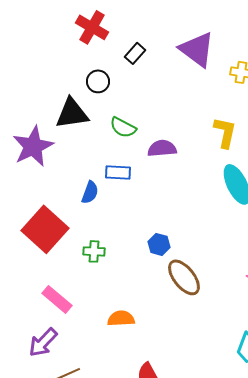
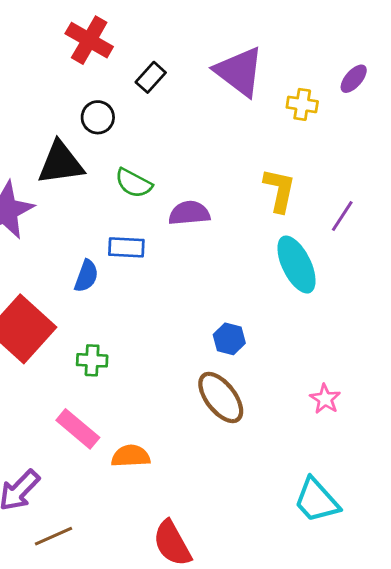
blue hexagon: (159, 244) -> (229, 339), moved
pink rectangle: (57, 299) -> (78, 429), moved

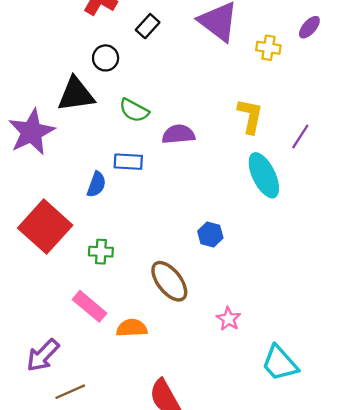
brown ellipse: (221, 397) -> (169, 281), moved
pink star: (325, 399) -> (229, 319), moved

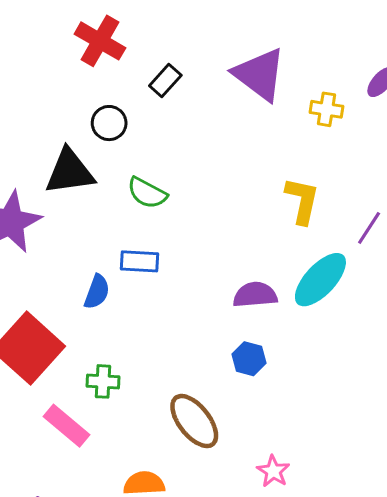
purple semicircle: (178, 134) -> (255, 295), moved
cyan ellipse: (264, 175) -> (320, 280), turned 69
pink rectangle: (90, 306) -> (67, 426), moved

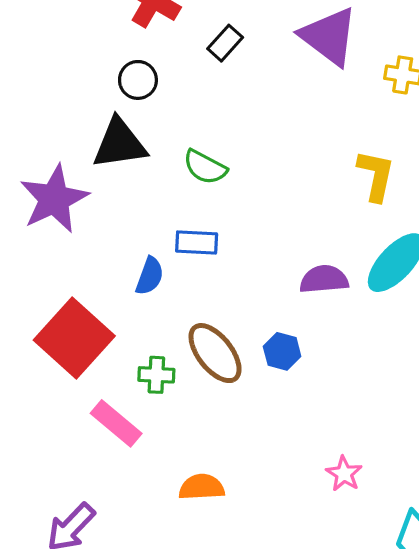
black circle: (109, 123) -> (138, 80), moved
blue hexagon: (249, 359) -> (282, 351), moved
brown ellipse: (194, 421) -> (215, 353), moved

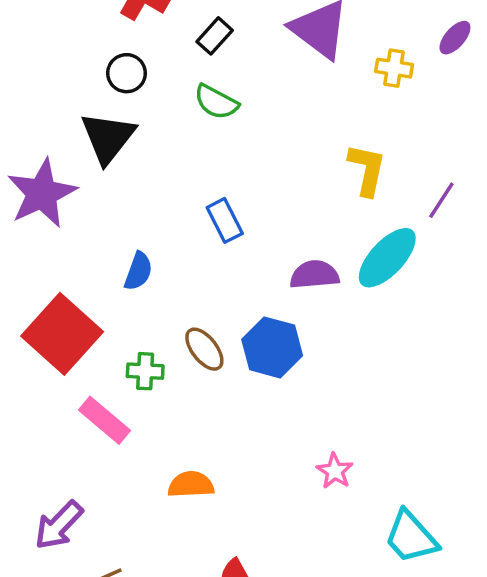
black triangle: (120, 144) -> (108, 137), turned -44
green semicircle: (205, 167) -> (216, 102), moved
blue rectangle: (197, 242) -> (225, 220), moved, turned 60
blue hexagon: (282, 351) -> (272, 347), size x1.6
brown ellipse: (215, 353) -> (204, 349), size x0.7

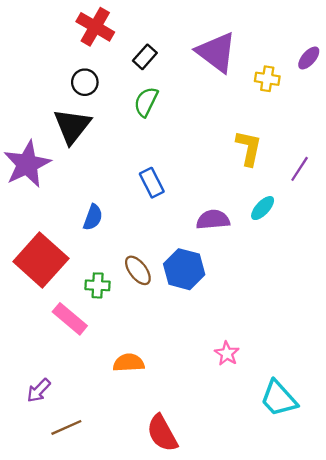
green semicircle: (216, 102) -> (146, 102), turned 88
cyan ellipse: (387, 258) -> (263, 208), size x0.6
purple arrow: (59, 525) -> (39, 390), size x0.7

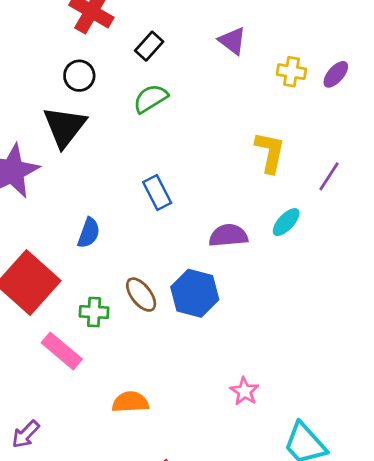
purple triangle: (216, 52) -> (232, 41), size x0.6
purple ellipse: (309, 58) -> (336, 74), moved
green semicircle: (146, 102) -> (150, 99), turned 32

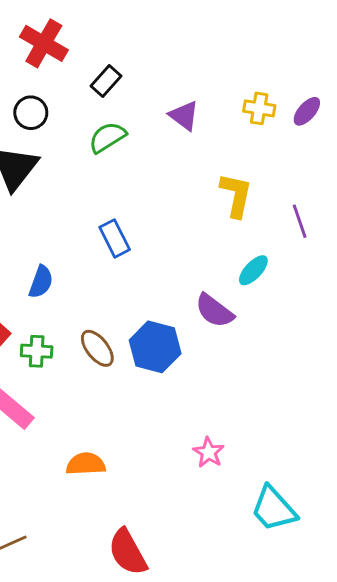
purple triangle: (232, 41) -> (184, 116), moved
purple line: (329, 176) -> (300, 221), turned -52
purple semicircle: (228, 235) -> (214, 311), moved, turned -138
green cross: (94, 312) -> (37, 351), moved

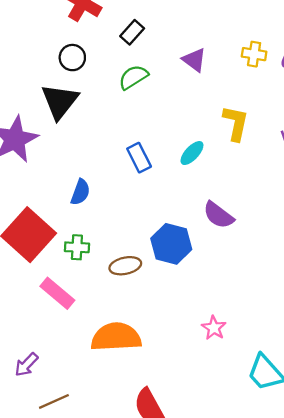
cyan ellipse: (253, 270) -> (192, 153), moved
brown ellipse: (97, 348) -> (125, 266), moved, turned -64
orange semicircle: (86, 464) -> (116, 337), size x1.6

